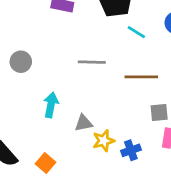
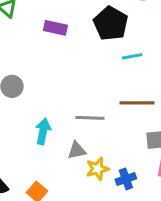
cyan line: (136, 32) -> (132, 56), turned -42
gray line: (92, 62) -> (90, 118), moved

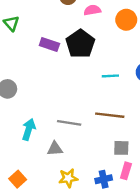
black pentagon: (111, 23) -> (80, 44), moved
yellow star: (97, 169) -> (68, 178), moved
blue cross: (126, 179) -> (104, 179), moved

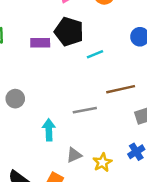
cyan line: (110, 76) -> (95, 54), moved
gray triangle: (55, 149) -> (74, 155), moved

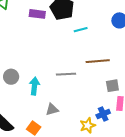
gray circle: (15, 99) -> (11, 77), moved
yellow star: (102, 162) -> (88, 125), moved

